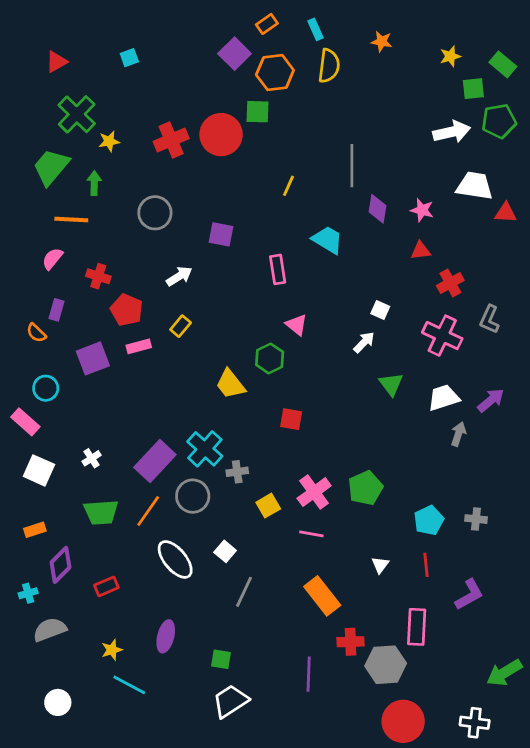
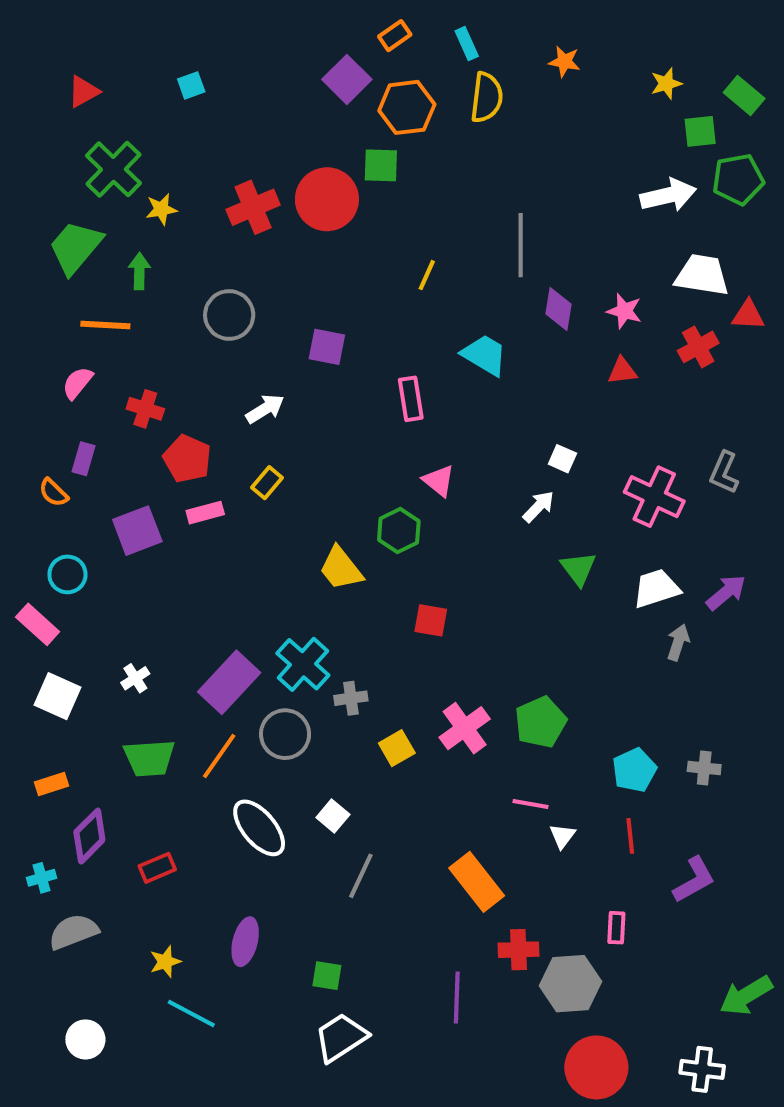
red cross: (450, 283) -> (698, 347), moved
pink line: (311, 534) -> (531, 804), moved
pink rectangle: (417, 627) -> (616, 928), size x0.6

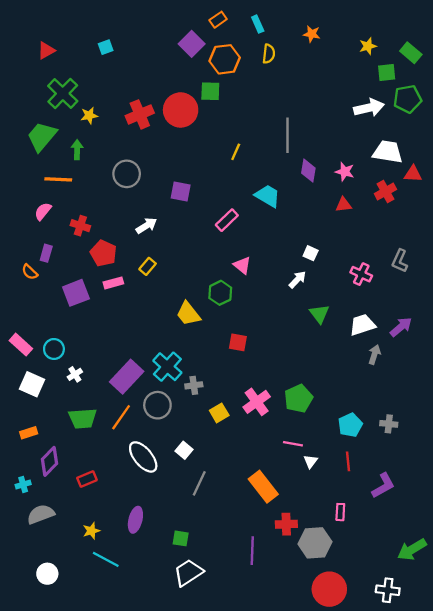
yellow semicircle: (487, 97) -> (269, 54), size x0.7
pink rectangle: (411, 399) -> (227, 220), turned 55
pink cross: (654, 497) -> (361, 274), size x0.7
cyan circle: (67, 574) -> (54, 349), moved

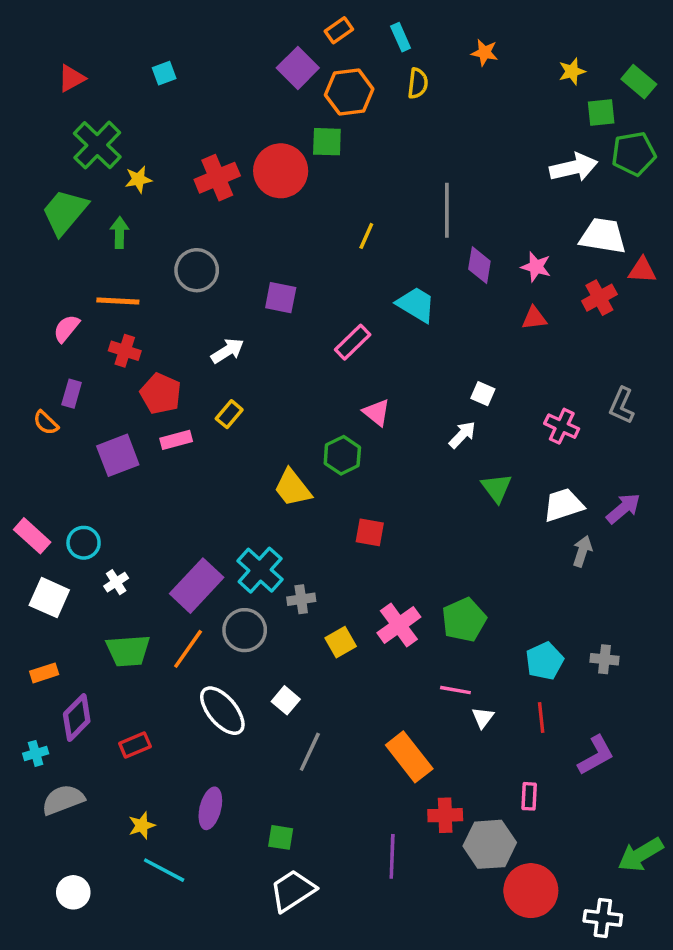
orange line: (58, 179) -> (118, 301), moved
red circle: (329, 589) -> (531, 891), moved

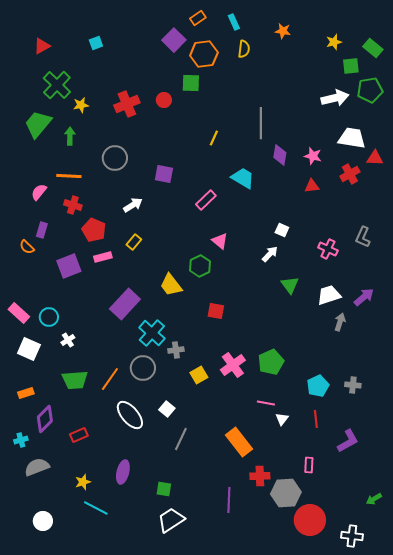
red circle: (281, 171) -> (164, 100), size x0.5
purple rectangle: (197, 586) -> (125, 304), moved
green arrow: (641, 855) -> (374, 499), size x0.6

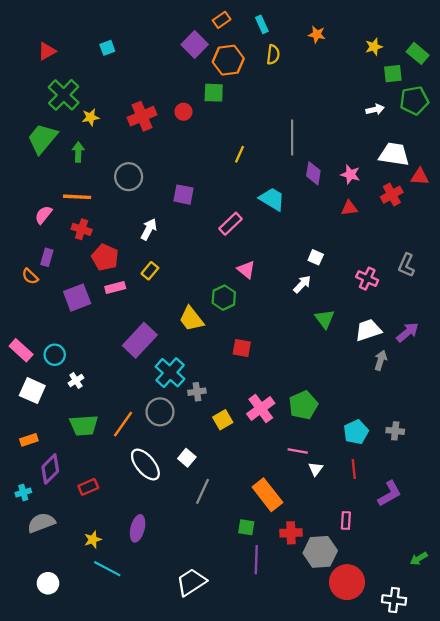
white arrow: (335, 98) -> (375, 109), size x0.6
white arrow: (133, 205) -> (149, 229), turned -30
green square: (164, 489) -> (246, 527), moved

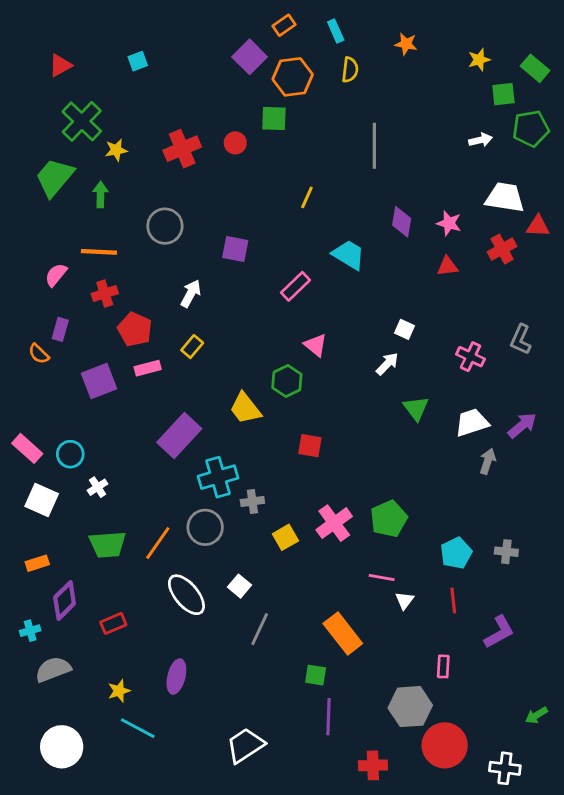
gray line: (292, 137) -> (374, 146), moved
red cross: (82, 229) -> (105, 294), turned -36
cyan cross: (170, 373) -> (218, 477), turned 32
red cross: (291, 533) -> (373, 765), moved
white circle: (48, 583) -> (62, 747), size x1.5

